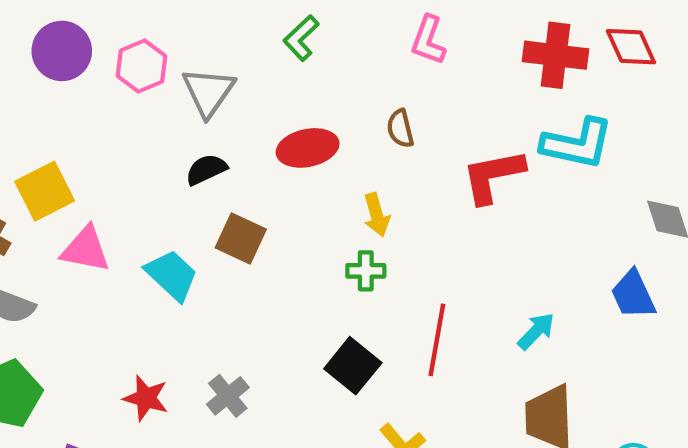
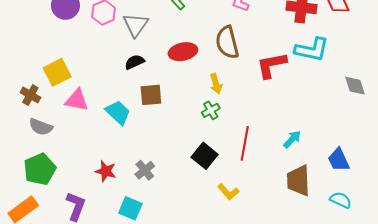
brown semicircle: (400, 129) -> (227, 42), size x1.8
brown square: (241, 238) -> (151, 95), turned -30
green cross: (366, 271) -> (211, 110), turned -30
blue trapezoid: (633, 295) -> (339, 160), moved

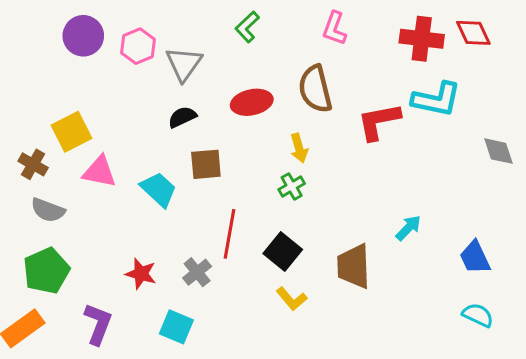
red line: (245, 143) -> (230, 234), moved
brown trapezoid: (298, 180) -> (354, 266), moved
yellow L-shape: (228, 192) -> (292, 299), moved

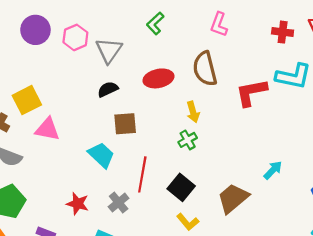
red cross: (422, 39) -> (283, 32), size x0.7
cyan trapezoid: (159, 189) -> (101, 155), moved
brown trapezoid: (354, 266) -> (233, 198), turned 52

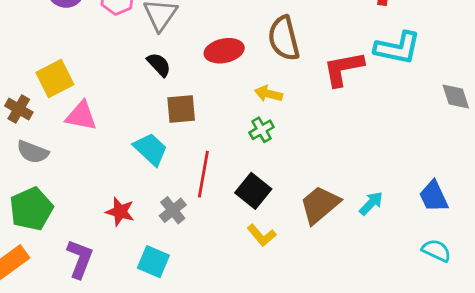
black semicircle: (108, 89) -> (159, 65), turned 72
yellow arrow: (193, 112) -> (268, 94), turned 120
cyan arrow: (273, 170) -> (371, 203), moved

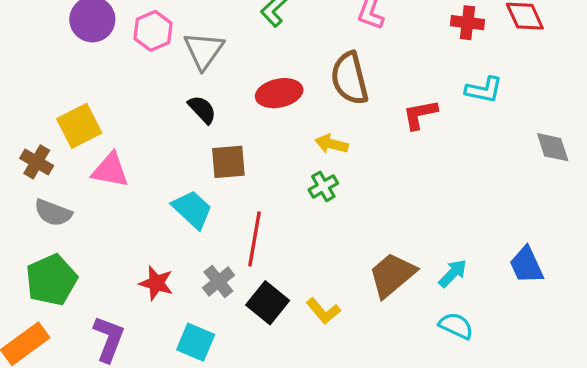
cyan L-shape: (397, 48) -> (484, 90), size x0.7
red L-shape: (343, 69) -> (420, 114), size x0.7
black square: (253, 191) -> (268, 303), moved
cyan semicircle: (436, 250) -> (456, 326), moved

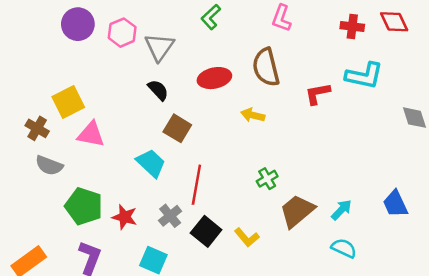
cyan L-shape: (484, 90) -> (364, 76), size x1.4
brown square: (228, 162) -> (177, 128), turned 36
green cross: (323, 186) -> (267, 179), moved
green pentagon: (51, 280) -> (84, 206), moved, turned -30

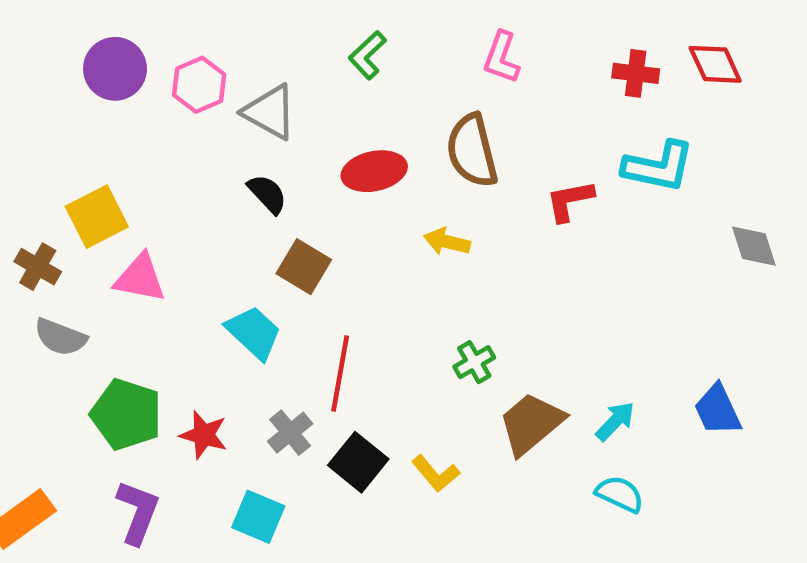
gray triangle: (159, 47) -> (270, 112), turned -36

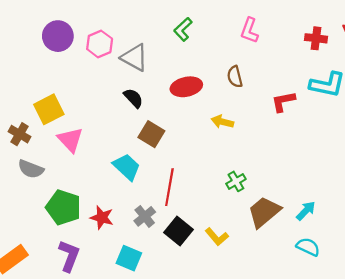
brown semicircle: (472, 151) -> (235, 77), size x0.6
pink triangle: (140, 278) -> (70, 140), turned 36

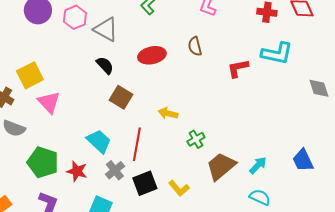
yellow arrow: (222, 122) -> (168, 113), moved
cyan trapezoid: (127, 167) -> (99, 141), moved
black square: (178, 231) -> (145, 183), turned 30

